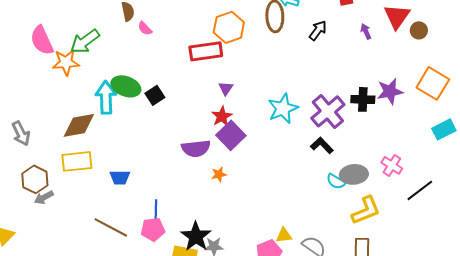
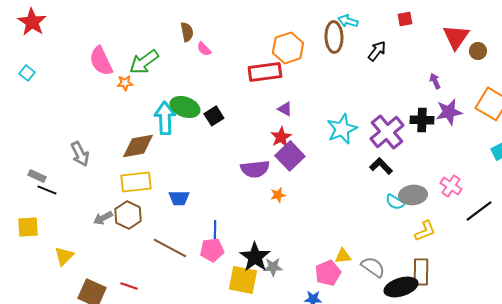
purple arrow: (366, 31) -> (435, 81), moved
orange star: (66, 62) -> (125, 83), size x0.6
purple triangle: (226, 88) -> (285, 109), turned -35
brown hexagon: (35, 179) -> (128, 215), moved
yellow L-shape: (366, 210) -> (425, 231), size x0.7

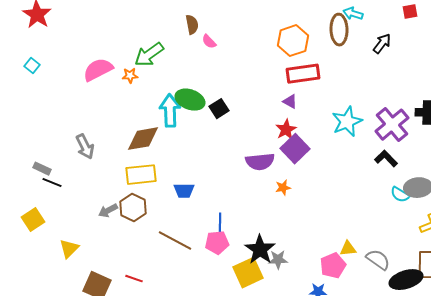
pink semicircle: (101, 61) -> (98, 70), moved, turned 88
red rectangle: (265, 72) -> (303, 74), moved
yellow square: (28, 227) -> (33, 220), turned -30
yellow square: (243, 280) -> (248, 273), turned -36

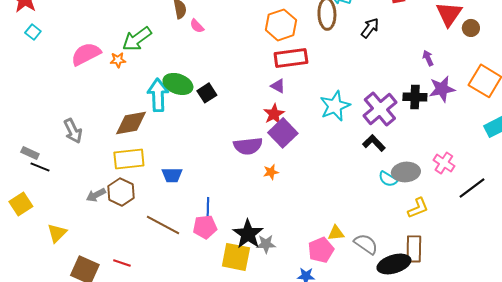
cyan square: (32, 66) -> (33, 32), moved
yellow square: (248, 273) -> (236, 257), turned 36

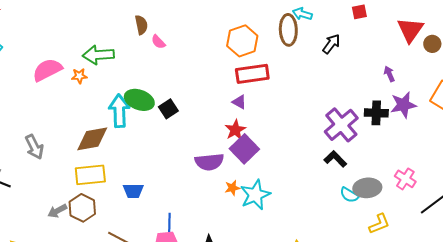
green arrow: (137, 39) -> (98, 55), turned 32
cyan star: (335, 106) -> (255, 195), moved

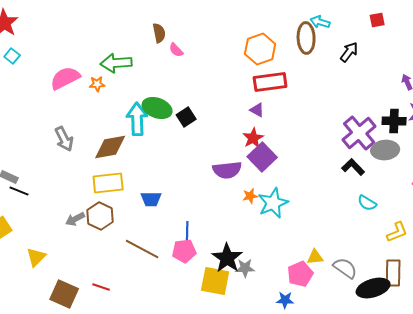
gray arrow: (34, 147) -> (64, 139), moved
gray ellipse: (367, 188) -> (385, 150), moved

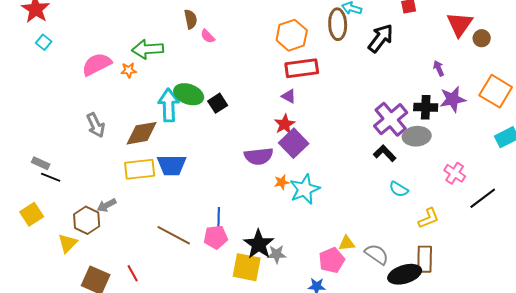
black arrow: (349, 52) -> (381, 38), size x1.4
blue trapezoid: (151, 199) -> (172, 165), moved, size x1.4
brown hexagon: (100, 216) -> (87, 220), moved
red line: (101, 287) -> (133, 273), turned 42

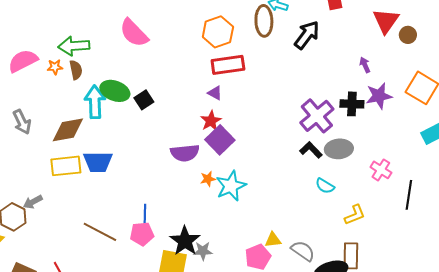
brown semicircle: (191, 19) -> (76, 70), moved
pink semicircle: (208, 36) -> (134, 33), size x2.0
gray ellipse: (417, 136) -> (339, 149), moved
black line: (483, 198) -> (409, 195), turned -44

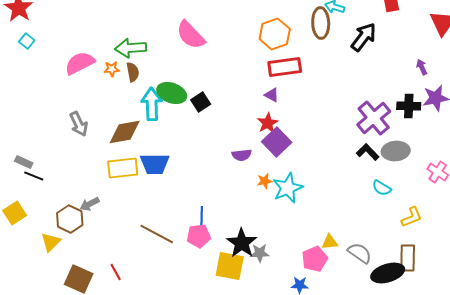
purple semicircle: (185, 153) -> (242, 155), size x0.7

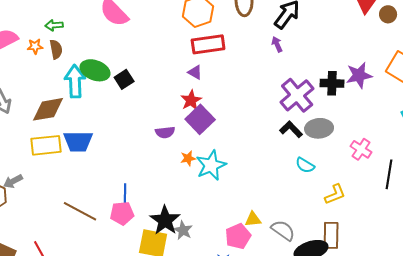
green arrow: (131, 48) -> (54, 25), size x0.6
purple arrow: (422, 67) -> (277, 44), moved
gray star: (260, 253) -> (183, 230), turned 30

